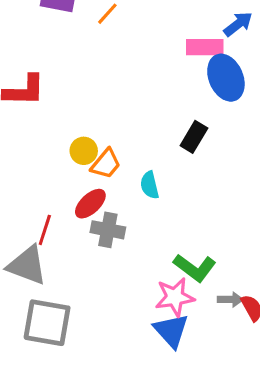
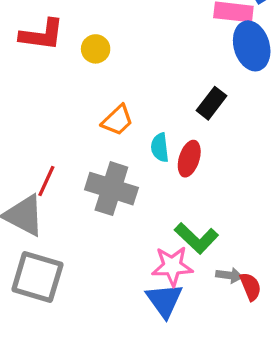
yellow circle: (84, 151) -> (96, 49), moved
red ellipse: (90, 204) -> (189, 159), moved, turned -36
gray cross: (108, 230) -> (111, 189), size x1.4

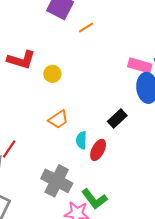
gray cross: (111, 189) -> (57, 181), moved

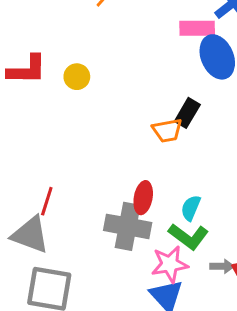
orange trapezoid: (58, 119) -> (167, 130), moved, turned 40
cyan semicircle: (81, 140) -> (191, 208), moved, turned 36
red ellipse: (98, 150) -> (143, 198), moved

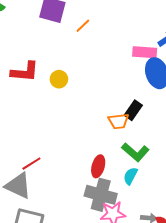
red line: (47, 201) -> (31, 164), turned 36
gray cross: (128, 226) -> (101, 195), moved
green L-shape: (188, 236) -> (135, 152), moved

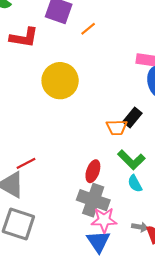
red L-shape: (25, 72) -> (24, 37), moved
yellow circle: (59, 79) -> (60, 81), size x2.0
cyan semicircle: (130, 176) -> (135, 184), moved, turned -60

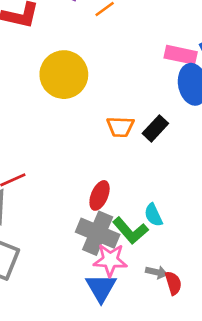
orange trapezoid: (117, 127) -> (120, 127), moved
green L-shape: (131, 160) -> (130, 231), moved

